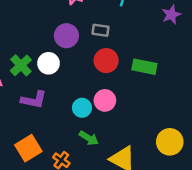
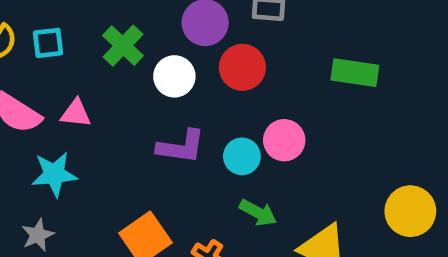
red circle: (106, 61) -> (242, 67), moved
green cross: (21, 65) -> (123, 46), moved
purple L-shape: (34, 100) -> (181, 147), moved

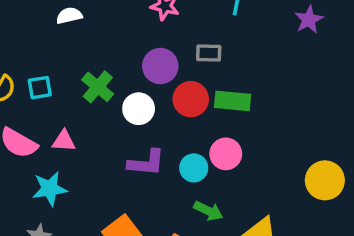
green rectangle: (355, 73) -> (233, 101), moved
yellow circle: (410, 211) -> (325, 180), moved

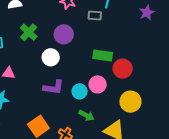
gray rectangle: (209, 53) -> (95, 15), moved
green cross: (98, 87) -> (29, 32), moved
red circle: (191, 99) -> (123, 69), moved
yellow circle: (325, 180) -> (130, 102), moved

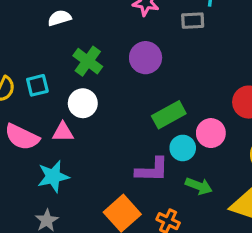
green rectangle: (103, 55) -> (169, 115), moved, turned -30
white circle: (51, 57) -> (83, 103), moved
purple L-shape: (54, 87) -> (152, 170), moved

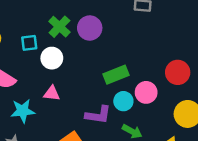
purple circle: (146, 58) -> (90, 28), moved
cyan square: (37, 85) -> (29, 43), moved
pink triangle: (63, 132) -> (52, 93), moved

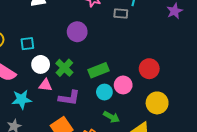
green cross: (59, 27) -> (64, 68), moved
white circle: (52, 58) -> (41, 64), moved
purple L-shape: (98, 115) -> (69, 98), moved

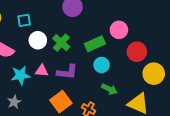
red circle: (149, 69) -> (137, 52), moved
pink triangle: (46, 85) -> (42, 71), moved
pink circle: (123, 85) -> (119, 30), moved

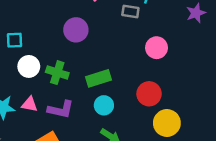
pink circle: (119, 30) -> (157, 48), moved
green cross: (61, 43) -> (57, 73), turned -30

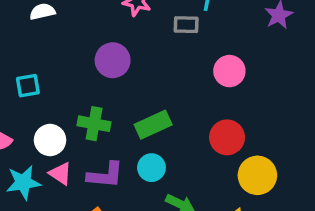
white circle: (29, 66) -> (50, 140), moved
pink triangle: (30, 104) -> (60, 174), turned 30
cyan circle: (104, 105) -> (151, 168), moved

